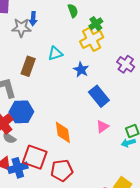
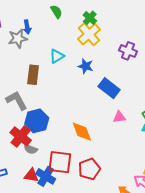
green semicircle: (73, 11) -> (56, 12), moved
pink triangle: (102, 127) -> (119, 117), turned 40
blue cross: (18, 168) -> (46, 176), turned -30

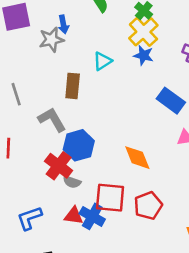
blue star: (86, 66) -> (143, 55), moved

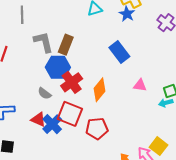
brown rectangle: (73, 86) -> (66, 45), moved
blue rectangle: (171, 101) -> (119, 52), moved
orange diamond: (137, 158) -> (99, 90), turned 45
red cross: (59, 166) -> (72, 82), moved

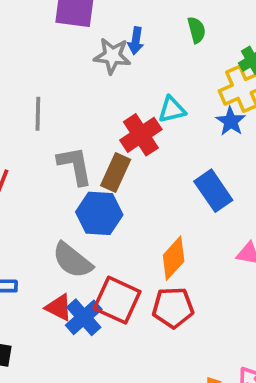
red cross: (72, 82) -> (141, 135), moved
gray semicircle: (45, 93) -> (72, 260), size x1.6
red pentagon: (97, 128) -> (173, 308), moved

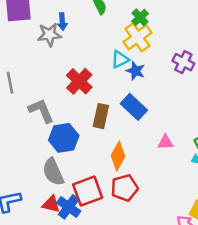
cyan triangle: (172, 110) -> (120, 59), moved
blue star: (231, 121) -> (136, 71), moved
brown rectangle: (116, 172) -> (101, 116), moved
gray semicircle: (72, 260) -> (53, 172), turned 40
red square: (117, 300) -> (88, 191), turned -32

